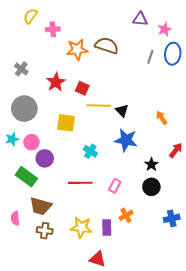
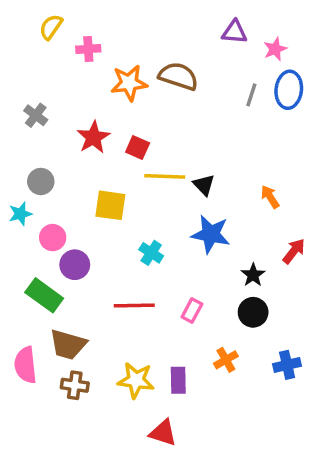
gray circle: (24, 109) -> (41, 181), size x0.6
cyan star: (12, 139) -> (20, 214), moved
orange cross: (126, 215) -> (226, 360), moved
pink semicircle: (15, 218) -> (25, 365), size x1.5

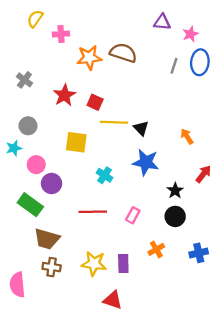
pink semicircle: (25, 365) -> (17, 285), moved

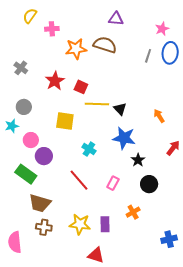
purple triangle: (162, 22) -> (116, 19), moved
black star: (175, 191) -> (138, 160), moved
red line: (93, 212) -> (79, 180), turned 50
blue cross: (199, 253) -> (169, 239), moved

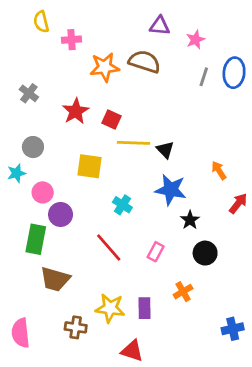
yellow semicircle: (30, 16) -> (41, 22), turned -49
pink star: (162, 29) -> (195, 40), moved
orange arrow: (159, 116) -> (219, 170), moved
green rectangle: (26, 174) -> (36, 239), turned 65
brown cross: (44, 227) -> (76, 327), moved

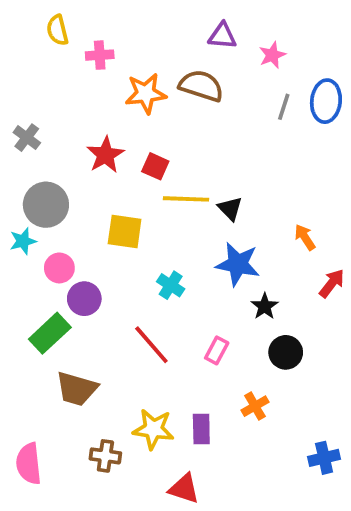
gray cross: (29, 93) -> (27, 138), moved
gray circle: (33, 147) -> (46, 205), size x1.5
green rectangle: (36, 239) -> (50, 333), turned 36

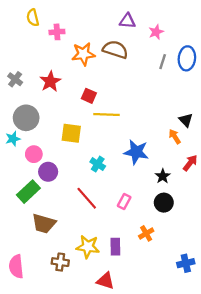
red star: (105, 155) -> (50, 81), moved
black triangle: (230, 209) -> (186, 120), moved
black star: (265, 306) -> (163, 176), moved

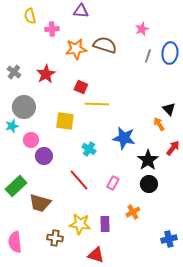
purple triangle: (127, 21) -> (81, 11), moved
black star: (163, 176) -> (148, 160), size x1.5
green rectangle: (28, 192) -> (16, 186), moved

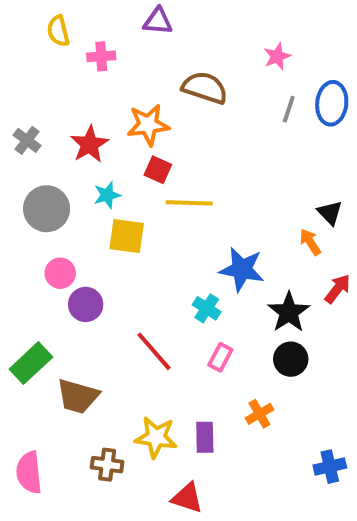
orange star: (76, 49) -> (148, 125), moved
cyan star: (12, 126) -> (107, 195), moved
cyan cross: (89, 149) -> (207, 308), moved

